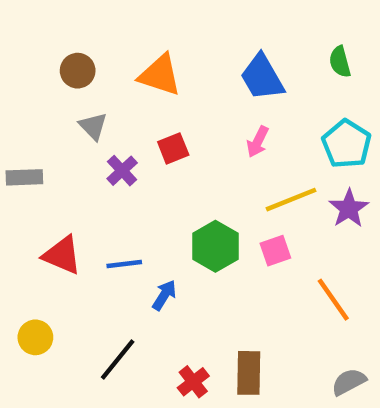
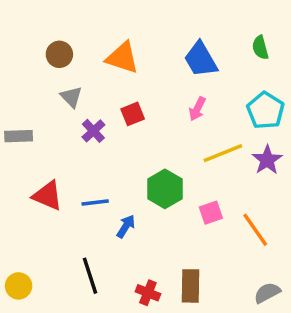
pink square: (275, 251) -> (211, 213), moved
yellow circle: (35, 337) -> (19, 286), moved
black line: (118, 360) -> (90, 276), turned -57
red cross: (193, 382) -> (148, 293), turned -30

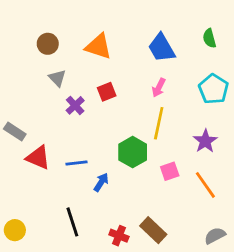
gray rectangle: (19, 136) -> (15, 131), moved, turned 35
yellow line: (223, 153) -> (159, 123), moved, turned -56
purple star: (267, 160) -> (205, 141), moved
brown rectangle: (191, 286) -> (153, 230), turned -48

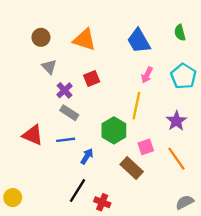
pink arrow: (159, 88) -> (147, 75), moved
gray rectangle: (15, 131) -> (69, 113), moved
black line: (72, 222) -> (77, 190), moved, turned 50
brown rectangle: (153, 230) -> (132, 168), moved

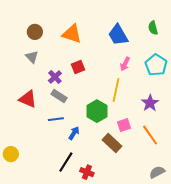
gray triangle: (49, 67) -> (32, 57), moved
red triangle: (33, 135) -> (28, 99), moved
yellow circle: (13, 198) -> (11, 154), moved

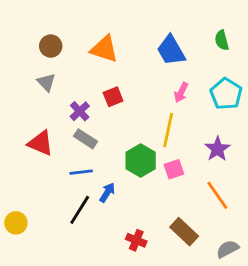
pink square: (124, 125) -> (174, 169), moved
brown rectangle: (112, 143) -> (184, 232), moved
black line: (66, 162) -> (80, 210), moved
red cross: (87, 172) -> (136, 240), moved

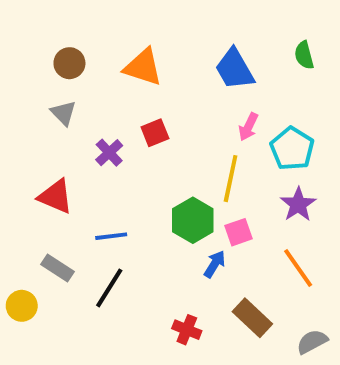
cyan pentagon: (226, 94) -> (292, 149), moved
gray rectangle: (86, 139) -> (58, 268), moved
blue arrow: (107, 192) -> (215, 264), moved

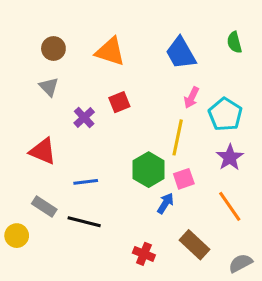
black line: (109, 288) -> (84, 222), turned 72

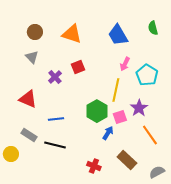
purple star: (230, 157) -> (139, 108), moved

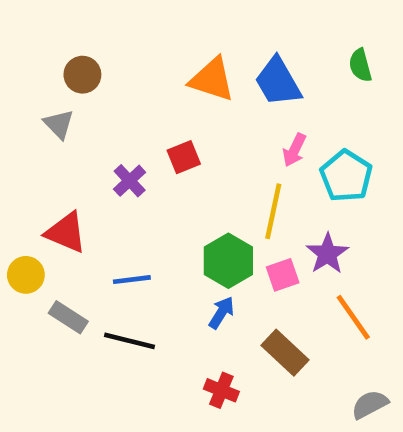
orange triangle: (72, 34) -> (212, 79), moved
gray triangle: (32, 57) -> (59, 124), moved
blue arrow: (108, 133) -> (221, 313), moved
yellow circle: (11, 154) -> (26, 275), moved
brown rectangle: (127, 160) -> (285, 353), moved

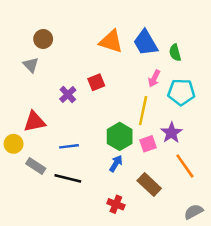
green semicircle: (360, 65) -> (175, 53), moved
cyan pentagon: (346, 176) -> (181, 92), turned -30
red triangle: (66, 232) -> (35, 122), turned -35

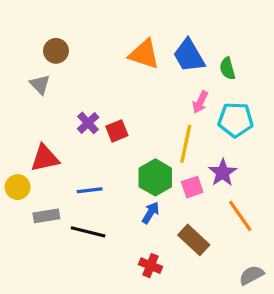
red square: (96, 82) -> (117, 131), moved
gray rectangle: (36, 166) -> (46, 216), turned -42

